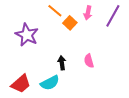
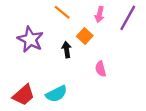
orange square: (70, 23) -> (85, 36), moved
black arrow: (62, 63) -> (67, 50), moved

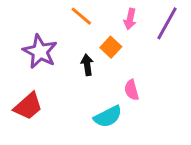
cyan semicircle: (56, 94) -> (108, 117), moved
red trapezoid: (24, 95) -> (28, 106), moved

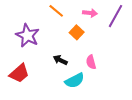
pink arrow: (130, 19) -> (90, 13), turned -96
black arrow: (87, 65) -> (60, 60), moved, turned -56

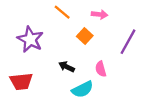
purple line: (116, 16) -> (128, 42), moved
red trapezoid: (19, 73) -> (21, 81), turned 35

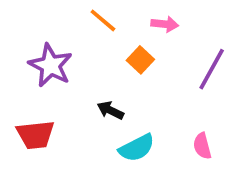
pink semicircle: (101, 69) -> (202, 146), moved

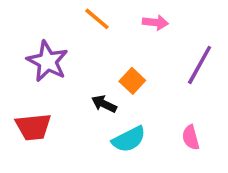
orange square: (140, 60) -> (132, 81), moved

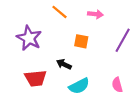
orange square: (132, 81) -> (81, 41), moved, turned -32
red trapezoid: (33, 127) -> (36, 78), moved

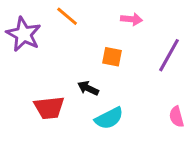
orange line: (60, 12) -> (67, 16), moved
purple star: (29, 38) -> (24, 34), moved
pink semicircle: (117, 85) -> (176, 117), moved

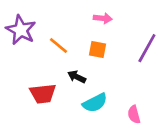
orange line: (67, 16) -> (58, 46), moved
pink arrow: (132, 19) -> (103, 18), moved
pink semicircle: (176, 117) -> (134, 114), moved

